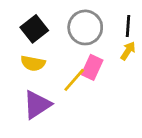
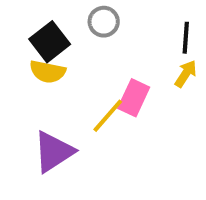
gray circle: (85, 27) -> (104, 22), moved, size x0.6
yellow semicircle: (33, 63) -> (48, 72), moved

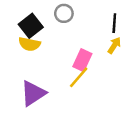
yellow line: (108, 116) -> (79, 77), moved

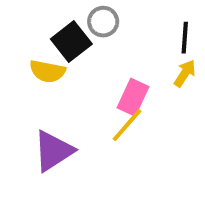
black square: (31, 26) -> (71, 42), moved

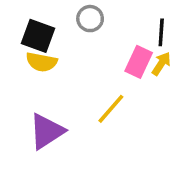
black square: (71, 42) -> (38, 36), moved, turned -32
pink rectangle: (133, 97) -> (139, 62), moved

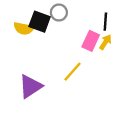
black square: (38, 36) -> (40, 22), moved
yellow semicircle: (41, 62) -> (24, 28), moved

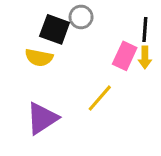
yellow semicircle: (24, 28) -> (39, 58), moved
yellow arrow: (105, 42) -> (145, 58), turned 147

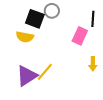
yellow arrow: (145, 58) -> (93, 64), moved
yellow line: (100, 98) -> (45, 72), moved

